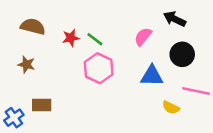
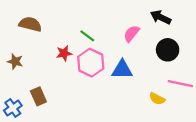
red star: (71, 38) -> (64, 53), moved
brown star: (27, 64) -> (15, 61), moved
blue triangle: (152, 76) -> (122, 70), moved
brown rectangle: (42, 105) -> (38, 96), turned 66

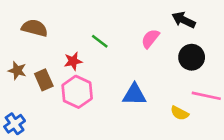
pink hexagon: (91, 63) -> (77, 92), moved
blue triangle: (122, 70) -> (134, 94), moved
brown rectangle: (38, 96) -> (44, 80), moved

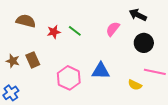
red star: (73, 61) -> (54, 32), moved
brown star: (17, 71) -> (13, 61), moved
pink hexagon: (77, 92) -> (69, 78), moved

